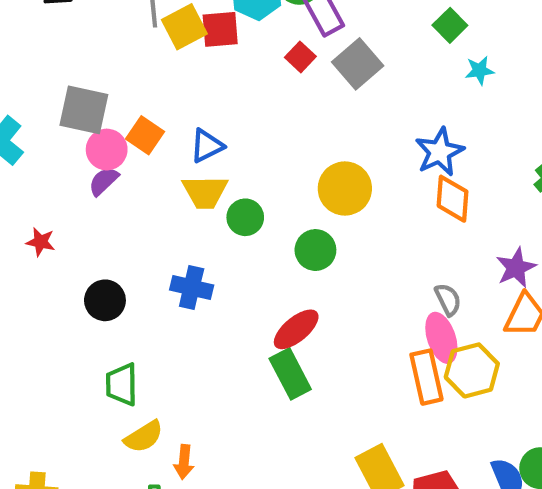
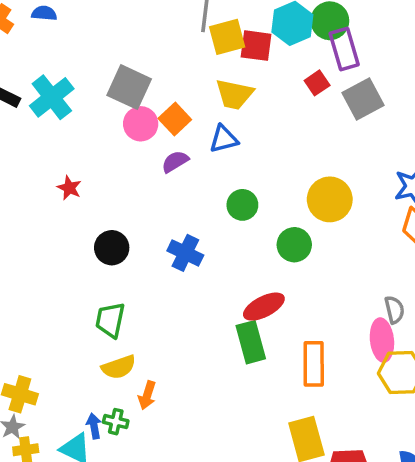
purple semicircle: (104, 181) -> (175, 162), moved
yellow trapezoid: (205, 192) -> (234, 94), moved
orange rectangle: (426, 377) -> (314, 364), moved

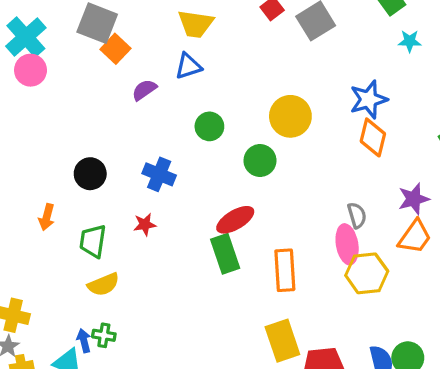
orange square: (175, 119) -> (115, 49), moved
pink circle: (141, 124) -> (31, 70), moved
red star: (69, 188) -> (145, 224), moved, turned -30
orange arrow: (147, 395) -> (47, 217), moved

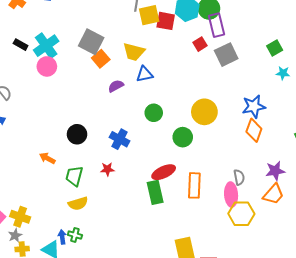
yellow trapezoid: (196, 24) -> (134, 52), moved
orange arrow: (47, 217) -> (47, 158), turned 98
orange rectangle: (285, 270) -> (194, 185), moved

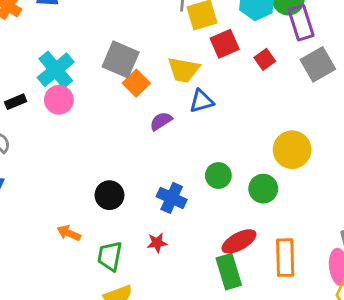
red square: (166, 21) -> (225, 44), moved, turned -30
red square: (200, 44) -> (265, 59), moved
black rectangle: (21, 45) -> (16, 102), moved, turned -48
green circle: (154, 113) -> (218, 176), moved

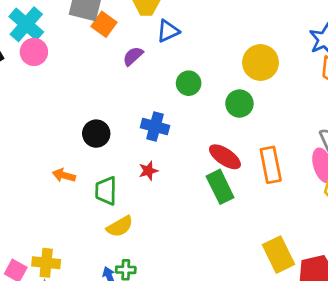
green circle: (218, 176) -> (189, 83), moved
red ellipse: (239, 241) -> (225, 157), turned 72

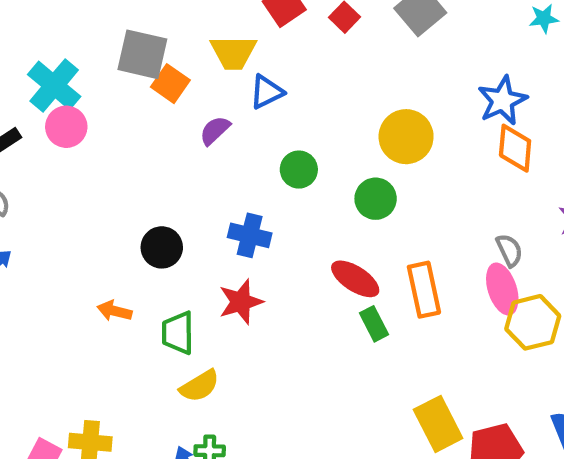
red star: (148, 171) -> (241, 302), size x1.5
green rectangle: (220, 187) -> (374, 324), moved, size x0.7

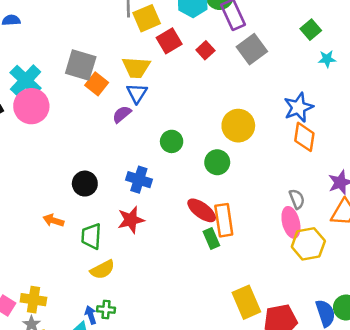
blue triangle: (267, 92) -> (137, 93), moved, turned -35
pink circle: (66, 127) -> (31, 106), size x1.4
orange rectangle: (424, 290) -> (224, 220), moved

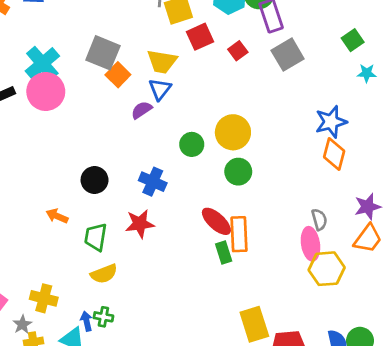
yellow circle: (238, 126) -> (233, 132), moved
yellow cross: (33, 300) -> (44, 298), moved

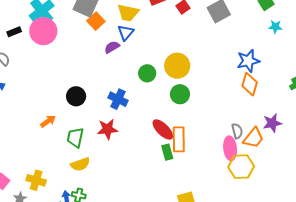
orange arrow: (57, 216) -> (48, 121), turned 119
orange trapezoid: (368, 239) -> (253, 138), moved

